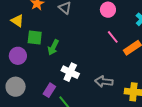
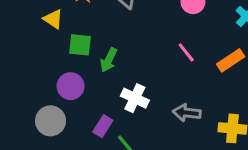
pink line: (113, 37) -> (186, 52), moved
purple circle: (18, 56) -> (71, 86), moved

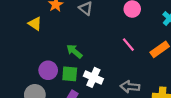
green square: (80, 45) -> (70, 74), moved
green arrow: (109, 60) -> (74, 51), turned 105

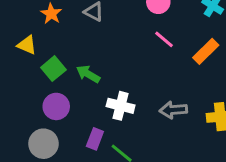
pink line: (128, 45) -> (164, 39), moved
green square: (70, 74) -> (53, 69), moved, turned -35

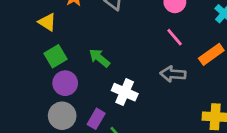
green square: (53, 69) -> (55, 56), moved
gray arrow: (173, 110) -> (173, 74), moved
gray circle: (43, 144) -> (62, 116), moved

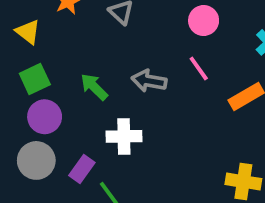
gray arrow: (173, 74) -> (149, 81), moved
white cross: (125, 92) -> (124, 136), turned -30

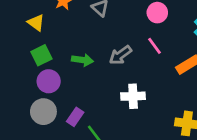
gray arrow: (149, 81) -> (120, 55), turned -45
green arrow: (94, 87) -> (82, 60), turned 144
white cross: (124, 136) -> (133, 96), moved

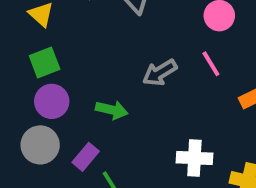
green arrow: (82, 60) -> (112, 110), moved
white cross: (133, 96) -> (194, 158), moved

